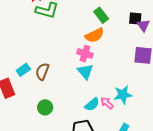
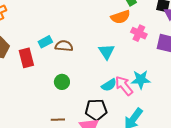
pink cross: (85, 54) -> (139, 33), moved
brown semicircle: (42, 71) -> (64, 46), turned 66
pink arrow: (107, 103) -> (124, 86), size x1.5

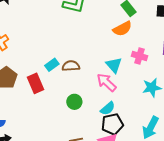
pink cross: (139, 33) -> (140, 56), moved
cyan semicircle: (109, 85) -> (108, 108), moved
pink arrow: (124, 86) -> (107, 82), moved

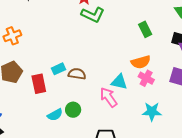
orange semicircle: (122, 29) -> (141, 62), moved
cyan triangle: (114, 65) -> (119, 82), turned -48
cyan semicircle: (108, 108) -> (55, 115), moved

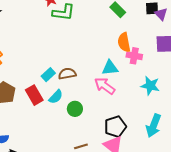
orange semicircle: (141, 62) -> (124, 42), turned 114
cyan star: (152, 112) -> (150, 86), turned 30
cyan semicircle: (55, 115) -> (56, 97), moved

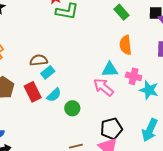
pink cross: (134, 56) -> (134, 76), moved
brown semicircle: (67, 74) -> (39, 60), moved

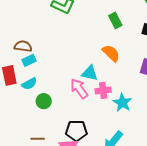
orange semicircle: (126, 45) -> (111, 53), turned 126
pink cross: (134, 76) -> (103, 90), moved, turned -35

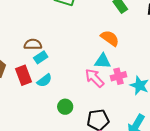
orange semicircle: (111, 53) -> (110, 38), moved
green circle: (44, 101) -> (65, 107), moved

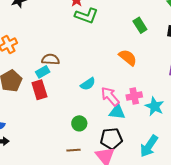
cyan rectangle: (41, 57) -> (43, 72), moved
cyan triangle: (103, 61) -> (117, 112), moved
cyan semicircle: (44, 80) -> (88, 84), moved

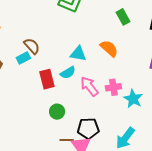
brown semicircle: (50, 59) -> (32, 46), turned 42
red rectangle: (39, 90) -> (47, 79), moved
cyan triangle: (117, 112) -> (78, 54), moved
brown line: (74, 150) -> (67, 140), moved

